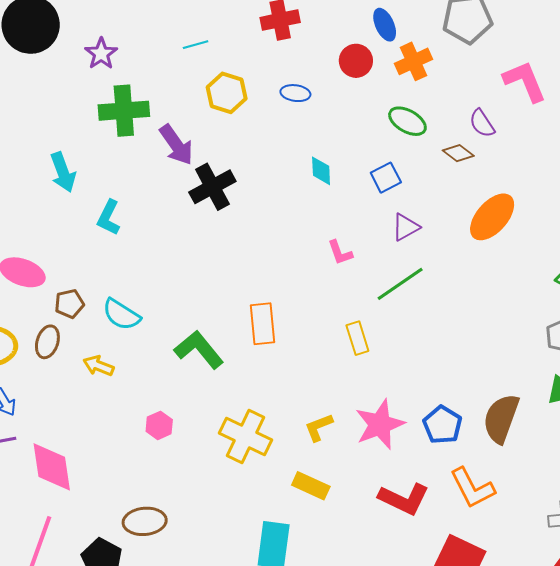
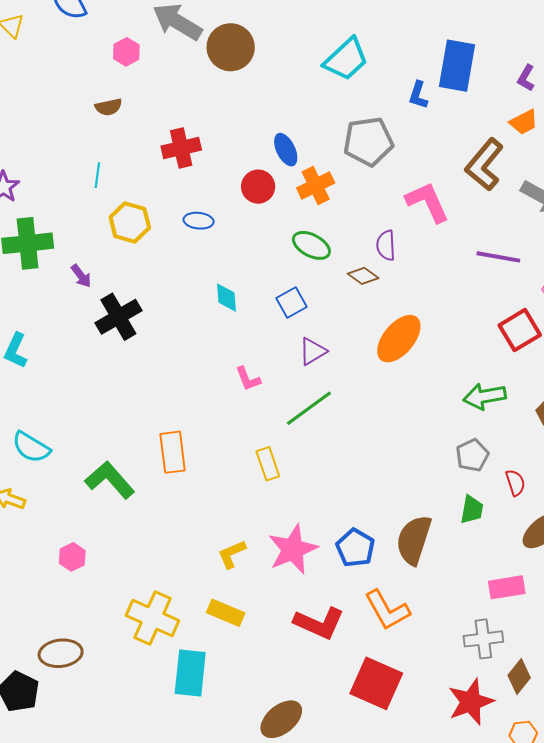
cyan line: (196, 45) -> (97, 175), turned -65
purple semicircle: (482, 123) -> (386, 245), turned 32
purple arrow: (176, 145) -> (81, 276), size x0.6
yellow cross: (245, 436) -> (152, 618), moved

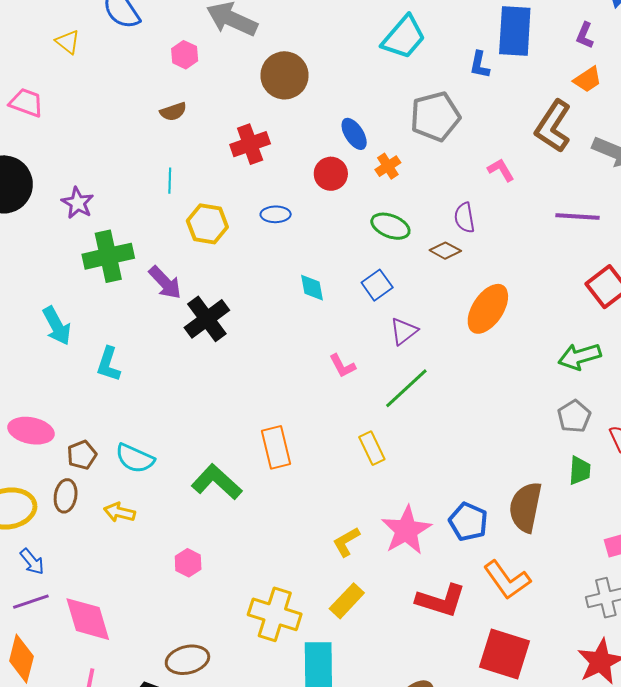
brown circle: (231, 47) -> (285, 75), moved
orange cross: (316, 185) -> (388, 166), size x0.7
pink L-shape: (427, 202) -> (501, 170), size x0.6
purple arrow: (81, 276) -> (165, 283), size x1.5
yellow rectangle: (226, 613) -> (347, 601), turned -63

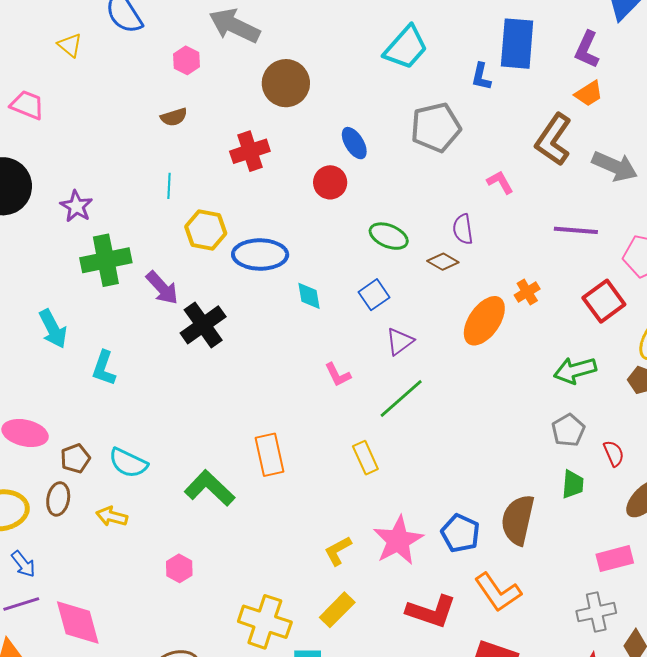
purple L-shape: (585, 35) -> (587, 50), size x1.4
orange cross: (388, 166) -> (527, 292), moved
blue ellipse: (276, 214) -> (260, 255), moved, size x1.8

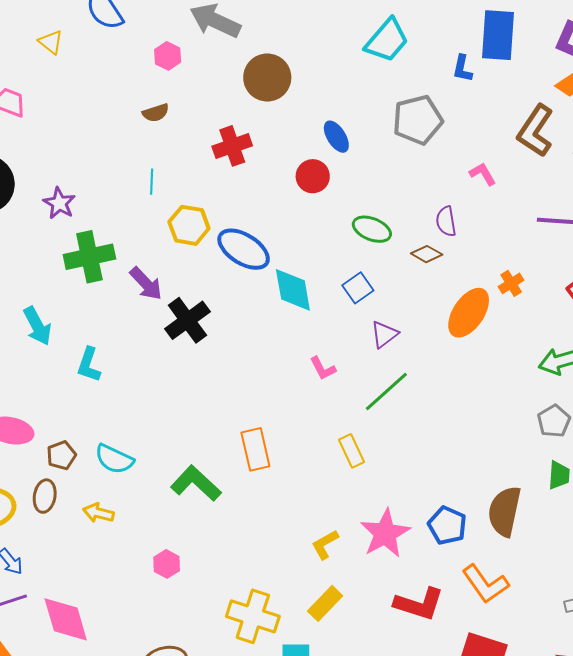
blue ellipse: (260, 255) -> (244, 249), turned 32
cyan diamond: (309, 296) -> (293, 290), size x1.6

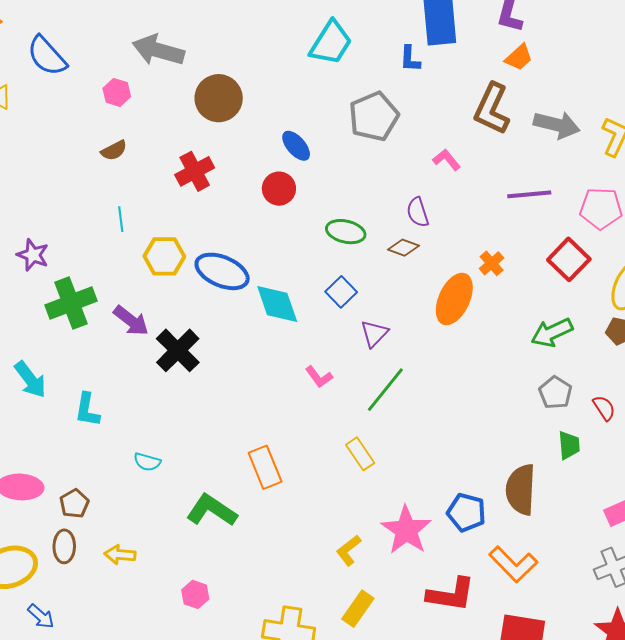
cyan semicircle: (114, 459) -> (147, 462), moved, size x0.7

